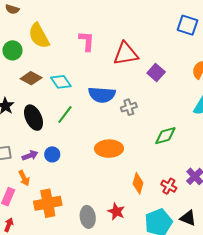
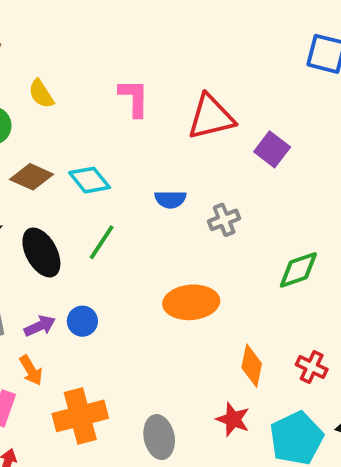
yellow semicircle: (39, 36) -> (41, 94), size x0.6
blue semicircle: (102, 95) -> (170, 199), size x0.6
red star: (116, 211) -> (233, 419), moved

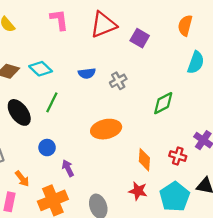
purple arrow: (40, 326) -> (68, 168), moved, turned -84

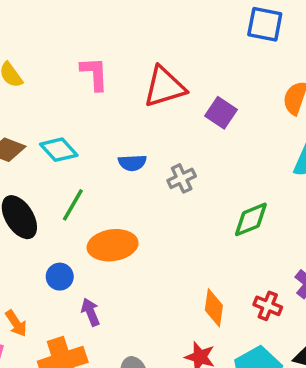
orange ellipse: (106, 129) -> (113, 245), moved

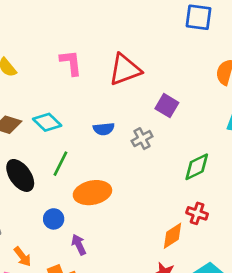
purple square: (221, 113) -> (167, 106), moved
red cross: (268, 306) -> (197, 213), moved
orange diamond: (214, 308) -> (173, 236), turned 52

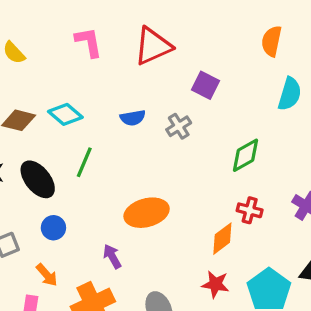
orange ellipse: (92, 193) -> (147, 213), moved
blue circle: (54, 219) -> (53, 228), moved

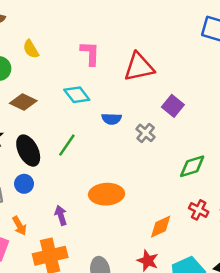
cyan diamond: (65, 114) -> (77, 95), moved
gray cross: (179, 126) -> (146, 133), turned -30
red cross: (250, 210) -> (199, 210), moved
blue circle: (53, 228) -> (24, 184), moved
purple arrow: (112, 256) -> (61, 215), moved

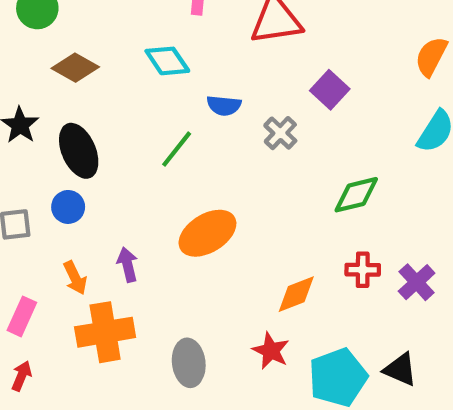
green line: (67, 145) -> (177, 149), moved
orange ellipse: (107, 194) -> (207, 233), turned -32
red cross: (199, 210) -> (363, 270), turned -30
orange arrow: (19, 226) -> (75, 278), moved

